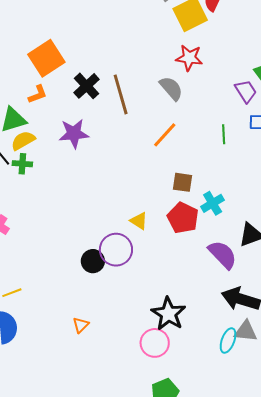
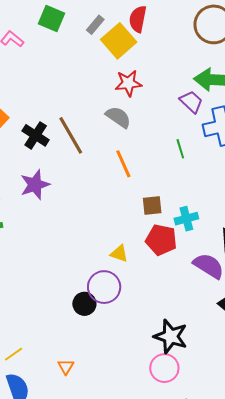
orange line: (165, 135) -> (123, 164), turned -52
cyan cross: (213, 203) -> (186, 219), turned 30
orange triangle: (81, 325) -> (66, 367), moved

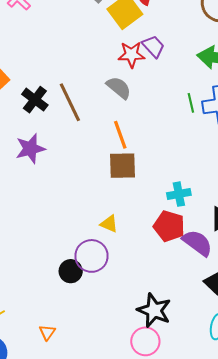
purple trapezoid: (191, 102) -> (153, 46), moved
green line: (180, 149) -> (191, 103), moved
brown square: (152, 206) -> (123, 166), moved, size x1.4
red pentagon: (161, 240) -> (169, 226), moved

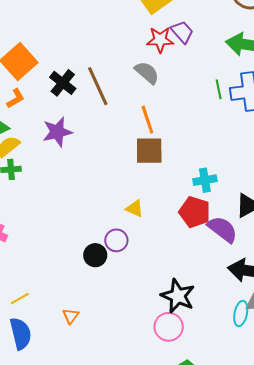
purple circle: (91, 256) -> (116, 240), size x0.7

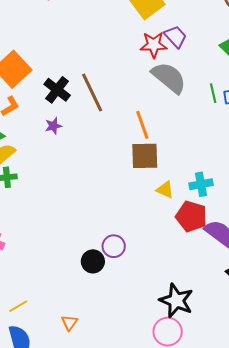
gray semicircle: (147, 73) -> (169, 78), moved, size x1.4
purple star: (57, 132) -> (53, 126), moved, size x0.6
yellow triangle: (135, 209) -> (165, 190), moved

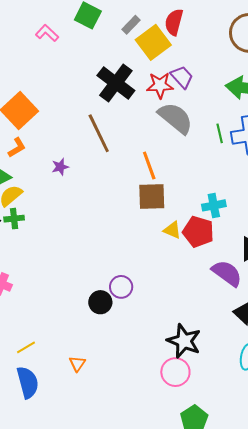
black cross: (57, 90) -> (116, 83), moved, size x1.4
cyan cross: (201, 184) -> (214, 205), moved
red pentagon: (191, 216) -> (198, 232), moved

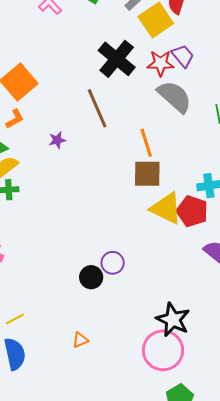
yellow triangle: (172, 230) -> (166, 208), size x1.8
orange triangle: (77, 364) -> (80, 340), moved, turned 30
pink circle: (175, 372) -> (163, 350), size x1.4

